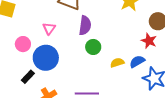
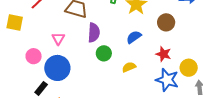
red star: (149, 41) -> (163, 54), moved
blue semicircle: (137, 61) -> (134, 37), moved

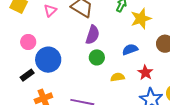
pink triangle: (58, 39) -> (50, 10), moved
red star: (163, 54) -> (145, 73), moved

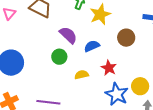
purple semicircle: (93, 35) -> (68, 35), moved, turned -60

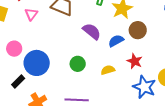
brown circle: (126, 38) -> (138, 30), moved
green circle: (59, 57) -> (78, 64), moved

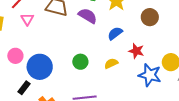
brown circle: (138, 30) -> (150, 17), moved
purple semicircle: (92, 31) -> (88, 16), moved

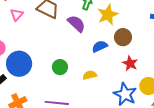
brown circle: (150, 17) -> (123, 37), moved
red star: (136, 51) -> (130, 63), moved

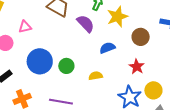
pink triangle: (17, 15) -> (25, 27), moved, turned 32
brown circle: (123, 37) -> (141, 37), moved
blue circle: (19, 64) -> (40, 61), moved

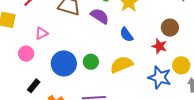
brown circle: (141, 37) -> (170, 28), moved
blue semicircle: (107, 48) -> (126, 35), turned -91
yellow semicircle: (96, 76) -> (122, 65), size x1.6

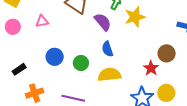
blue semicircle: (126, 35) -> (107, 49), moved
pink circle: (26, 54) -> (13, 27), moved
blue circle: (64, 63) -> (55, 57), size x0.7

